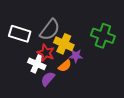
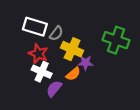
gray semicircle: (50, 30) -> (56, 33), size x0.6
white rectangle: (20, 34) -> (35, 27), moved
red star: (46, 53) -> (38, 54), moved

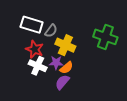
purple star: (86, 63) -> (56, 63), moved
purple semicircle: (54, 89) -> (62, 82), moved

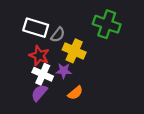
green cross: (105, 37) -> (107, 24), moved
orange semicircle: (66, 68) -> (75, 93), moved
purple semicircle: (62, 82) -> (39, 93), moved

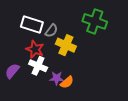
purple star: (64, 71) -> (57, 78), moved
purple semicircle: (39, 93) -> (12, 71), moved

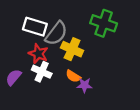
gray semicircle: (51, 31) -> (56, 33), size x1.6
purple star: (57, 78) -> (84, 85), moved
orange semicircle: (67, 82) -> (73, 76), moved, turned 72

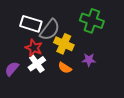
white cross: (42, 72) -> (37, 64), turned 30
purple star: (84, 85) -> (89, 60), moved

